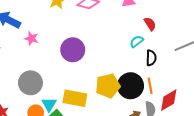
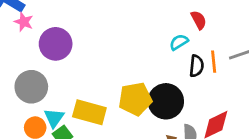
pink star: (31, 38) -> (24, 22), moved
purple circle: (73, 50) -> (56, 44), moved
orange line: (150, 86) -> (214, 62), moved

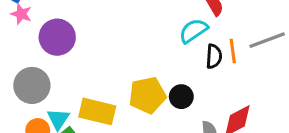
cyan semicircle: (179, 42) -> (193, 31), size x1.4
black circle: (166, 101) -> (181, 97), size x0.6

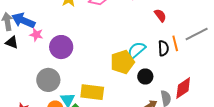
cyan semicircle: (193, 31) -> (137, 50), moved
yellow pentagon: (147, 95) -> (122, 62), moved

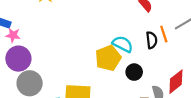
purple circle: (61, 47) -> (18, 59), moved
cyan semicircle: (137, 50) -> (123, 44), turned 72

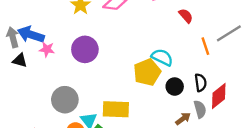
black semicircle: (152, 40) -> (201, 83), moved
purple circle: (18, 59) -> (85, 49), moved

